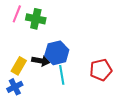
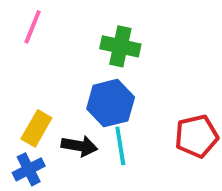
green cross: (36, 19) -> (120, 46), moved
black arrow: (41, 61) -> (79, 146), moved

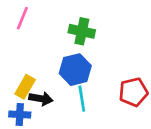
black arrow: (79, 146) -> (41, 99), moved
blue cross: (29, 169) -> (20, 114), turned 30

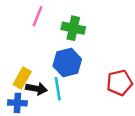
pink line: (22, 18) -> (38, 16), moved
cyan line: (82, 99) -> (58, 89), moved

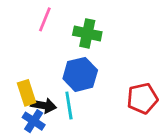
yellow rectangle: (22, 78) -> (27, 93), turned -48
blue cross: (17, 103) -> (34, 121), moved, turned 30

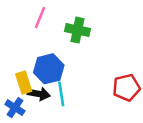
blue hexagon: (80, 74) -> (49, 69), moved
blue cross: (34, 121) -> (15, 108), moved

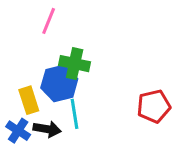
green cross: (78, 30) -> (75, 64), moved
black arrow: (39, 94) -> (47, 129), moved

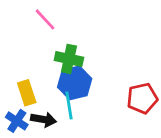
pink line: (49, 21) -> (45, 19), turned -65
blue hexagon: (59, 83) -> (75, 83), moved

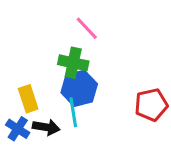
pink line: (45, 19) -> (87, 28), moved

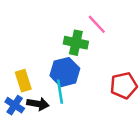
pink line: (87, 28) -> (97, 24), moved
green cross: (73, 63) -> (76, 43), moved

